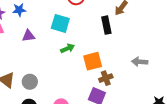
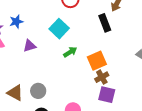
cyan square: (60, 23) -> (59, 29), turned 36
brown cross: (106, 78) -> (102, 77), moved

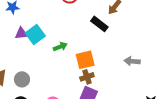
black rectangle: (105, 23) -> (99, 24), turned -42
cyan square: (59, 29) -> (35, 35), moved

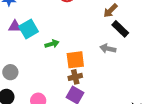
black rectangle: (99, 24) -> (120, 29), moved
gray arrow: (132, 61) -> (108, 49), moved

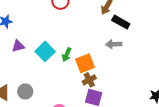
cyan square: (29, 29) -> (45, 51), moved
green arrow: (52, 44) -> (67, 55), moved, turned 144

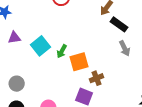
gray arrow: (114, 44) -> (125, 48), moved, turned -119
brown cross: (89, 80) -> (97, 78), moved

